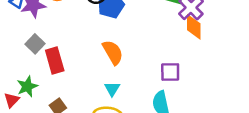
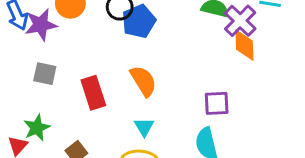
gray square: (35, 44) -> (45, 74), turned -30
red rectangle: (55, 61) -> (93, 93), moved

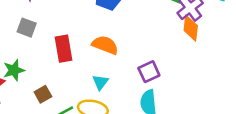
orange semicircle: (143, 81) -> (105, 45), turned -45
purple square: (217, 103) -> (149, 72), moved, turned -30

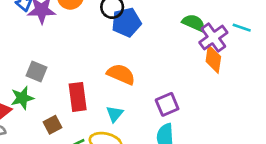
gray square: (27, 28) -> (36, 71), moved
red rectangle: (63, 49) -> (78, 97), moved

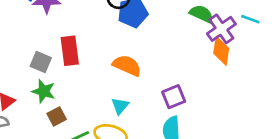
red rectangle: (78, 97) -> (70, 51), moved
green star: (22, 98) -> (44, 91), moved, turned 30

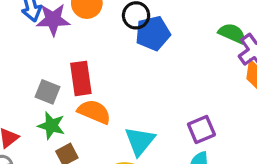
orange semicircle: (127, 65) -> (94, 112), moved
cyan triangle: (120, 106) -> (140, 141), size x1.5

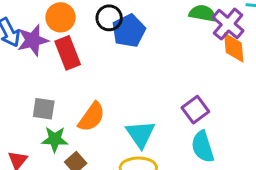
red rectangle: (81, 78) -> (68, 53), moved
orange semicircle: (94, 112) -> (92, 117), turned 116

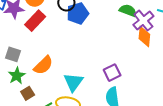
red rectangle: (68, 53) -> (35, 21), turned 55
green star: (55, 139) -> (17, 76), turned 30

